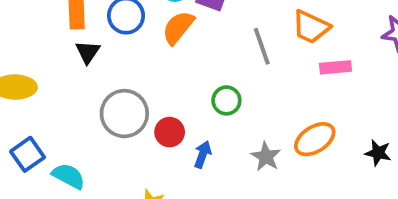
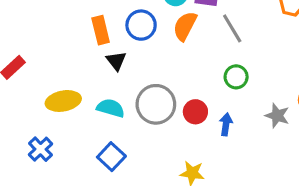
gray line: (262, 46) -> (232, 28), moved
blue square: (28, 154) -> (111, 157), moved
cyan semicircle: (68, 176) -> (111, 108), moved

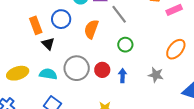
orange semicircle: (185, 26) -> (91, 29), moved
gray star: (277, 116) -> (156, 75), moved

